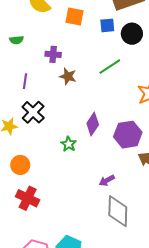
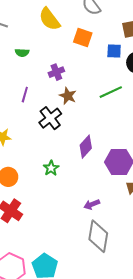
purple cross: (53, 54) -> (56, 72), turned -35
black cross: (33, 112) -> (50, 118), moved
green star: (69, 144) -> (51, 168), moved

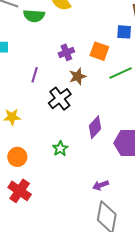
orange square: (83, 38) -> (99, 51), moved
green semicircle: (22, 53) -> (34, 16), moved, size x1.5
brown star: (68, 96) -> (78, 76), turned 30

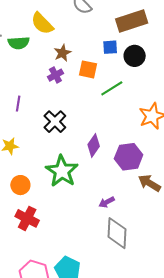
purple line: (35, 75) -> (18, 104), moved
brown star: (78, 76) -> (62, 53), moved
green star: (60, 149) -> (62, 171), size x2.0

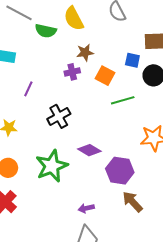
purple diamond: (94, 145) -> (89, 150), turned 70

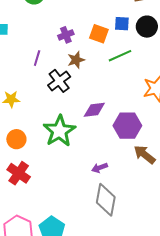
brown star: (85, 53) -> (76, 60), moved
blue square: (132, 60) -> (122, 24), moved
purple line: (28, 89) -> (37, 58), moved
purple diamond: (89, 150) -> (94, 110), turned -30

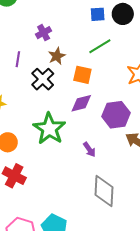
orange square: (99, 34) -> (82, 75), moved
purple arrow: (100, 168) -> (89, 150), moved, turned -98

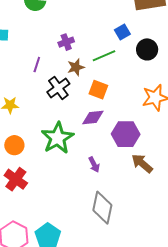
blue square: (98, 14) -> (122, 32), turned -35
black circle: (123, 14) -> (147, 49), moved
green line: (100, 46) -> (104, 56), moved

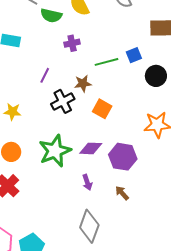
purple cross: (66, 42) -> (72, 43), moved
green line: (104, 56) -> (107, 62), moved
purple diamond: (93, 118) -> (91, 148), moved
brown arrow: (142, 163) -> (122, 193), moved, size x0.7

